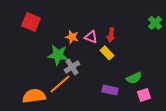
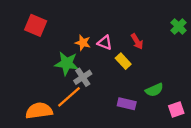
red arrow: (111, 35) -> (137, 41), moved, turned -40
pink square: (144, 95) -> (176, 110), moved

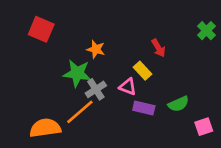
pink triangle: (105, 43) -> (128, 87), moved
purple rectangle: (127, 104) -> (144, 108), moved

